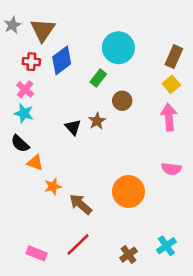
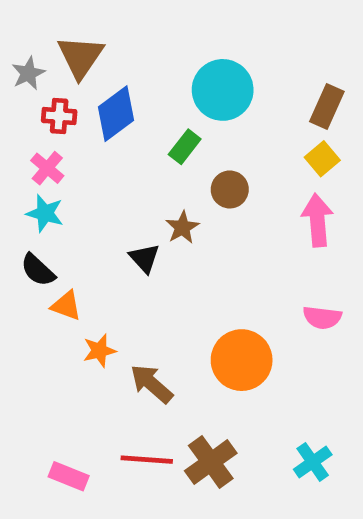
gray star: (12, 25) -> (28, 73), moved
black triangle: (73, 127) -> (144, 258), moved
red line: (78, 245) -> (147, 460), turned 48
brown cross: (128, 255) -> (211, 462), moved, size x1.5

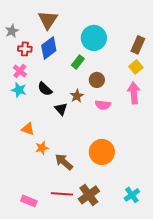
brown triangle: (80, 57) -> (48, 20), moved
black semicircle: (38, 270) -> (45, 89), moved
pink semicircle: (322, 317) -> (103, 105), moved

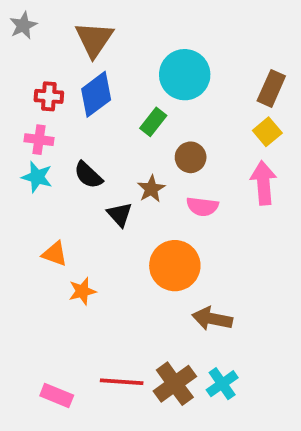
gray star: (12, 31) -> (23, 25), moved
pink cross: (20, 71) -> (39, 140), turned -32
orange circle: (102, 152) -> (175, 266), moved
brown arrow: (64, 162) -> (212, 319), moved, turned -30
cyan cross: (132, 195) -> (222, 384), moved

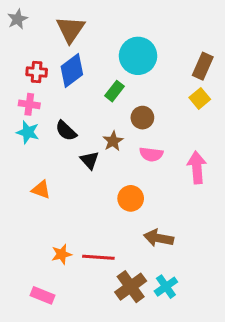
pink arrow: (263, 183) -> (197, 168), moved
orange circle: (175, 266) -> (131, 198), size x0.7
orange star: (82, 291) -> (62, 254), moved
red line: (122, 382) -> (98, 257), moved

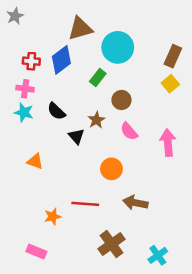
brown triangle: (70, 29) -> (80, 29), moved, turned 40
pink semicircle: (151, 154) -> (129, 131), turned 42
red line: (98, 257) -> (85, 204), moved
cyan cross: (166, 287) -> (158, 255), moved

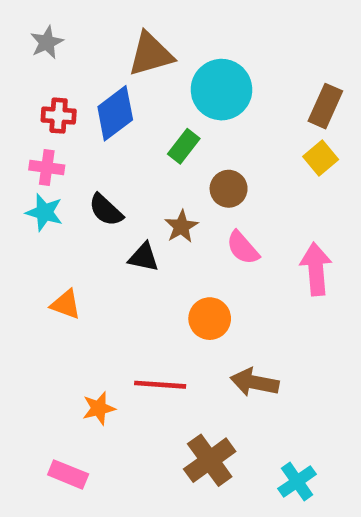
gray star: (15, 16) -> (47, 42), moved
black triangle: (76, 136) -> (144, 257), turned -36

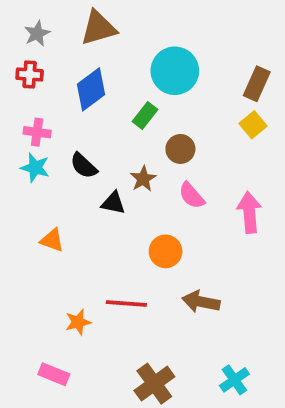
brown triangle: (151, 54) -> (98, 28), moved
red cross: (59, 116) -> (30, 74), moved
brown cross: (210, 460) -> (154, 384), moved

